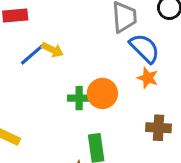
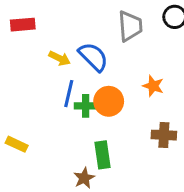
blue semicircle: (145, 48) -> (93, 57), moved
blue line: (32, 54) -> (69, 94), moved, turned -36

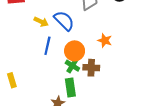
green cross: (86, 106) -> (72, 66), moved, turned 32
brown cross: (164, 135) -> (91, 68), moved
yellow rectangle: (17, 144) -> (12, 80), turned 48

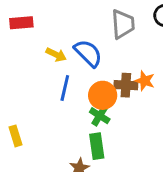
brown cross: (91, 68) -> (126, 85), moved

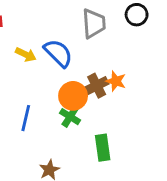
brown cross: (126, 85) -> (97, 86), turned -30
blue line: (65, 88) -> (26, 118), moved
green rectangle: (97, 146) -> (103, 148), moved

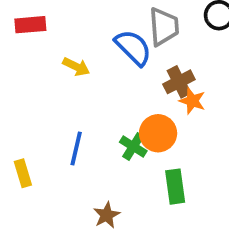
blue semicircle: (58, 53) -> (133, 48), moved
brown cross: (97, 86) -> (179, 82), moved
orange circle: (73, 96) -> (158, 133), moved

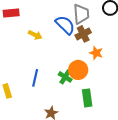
brown cross: (179, 82) -> (83, 34), moved

